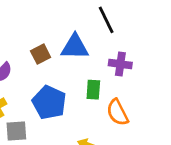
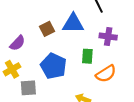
orange semicircle: (117, 112) -> (106, 74), turned -95

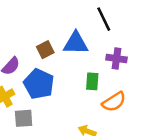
blue pentagon: (54, 66) -> (39, 84), moved

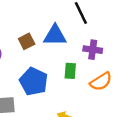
blue pentagon: (39, 84) -> (34, 82), moved
orange semicircle: (114, 102) -> (101, 82), moved

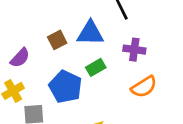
green rectangle: (70, 71) -> (96, 67), moved, turned 56

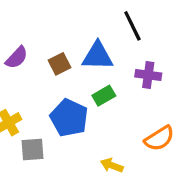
purple semicircle: (20, 58) -> (17, 58), moved
orange semicircle: (144, 87) -> (159, 138), moved

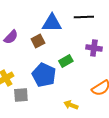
black line: (132, 26) -> (84, 17), turned -66
blue triangle: (98, 56) -> (52, 23), moved

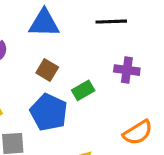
blue triangle: (52, 23) -> (44, 23), moved
brown square: (38, 41) -> (47, 70), moved, turned -32

